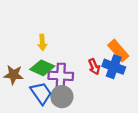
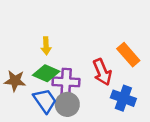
red arrow: (94, 67) -> (102, 72), size x1.5
blue cross: (114, 67) -> (123, 98), moved

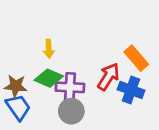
red arrow: (102, 72) -> (108, 77), turned -125
blue cross: (123, 98) -> (131, 90), moved
blue trapezoid: (45, 101) -> (18, 107), moved

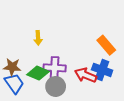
red arrow: (108, 77) -> (86, 75), moved, turned -100
green diamond: (49, 78) -> (38, 73), moved

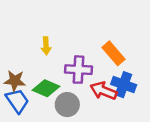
orange rectangle: (106, 45) -> (114, 53), moved
purple cross: (55, 68) -> (79, 70), moved

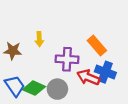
brown star: (15, 81) -> (13, 51), moved
green diamond: (46, 88) -> (34, 88), moved

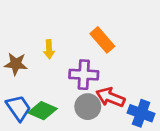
orange rectangle: (97, 45) -> (102, 40), moved
blue cross: (105, 72) -> (141, 113), moved
gray circle: (57, 89) -> (88, 107), moved

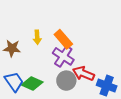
orange rectangle: (102, 40) -> (63, 39), moved
purple cross: (84, 75) -> (63, 56), turned 30

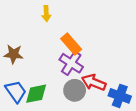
yellow arrow: (37, 37) -> (46, 14), moved
green diamond: (32, 84) -> (36, 94), turned -35

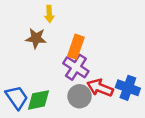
orange rectangle: (71, 44) -> (76, 47), turned 60
brown star: (14, 54) -> (36, 38), moved
blue cross: (120, 96) -> (128, 88), moved

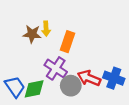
yellow arrow: (49, 14) -> (46, 29), moved
purple cross: (76, 67) -> (56, 68), moved

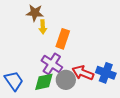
brown star: (32, 34) -> (35, 13), moved
green diamond: (34, 89) -> (44, 82), moved

